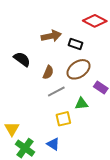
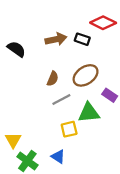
black rectangle: (75, 44) -> (82, 39), moved
black semicircle: (22, 59) -> (16, 49), moved
green triangle: (82, 104) -> (89, 113), size x1.5

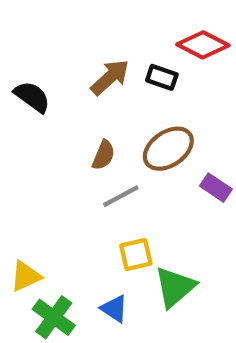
brown arrow: (56, 39) -> (110, 77), turned -30
green triangle: (89, 113) -> (175, 287), moved, turned -35
yellow triangle: (13, 140) -> (26, 276), turned 35

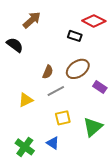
brown arrow: (110, 77) -> (32, 20), moved
yellow triangle: (26, 276) -> (26, 100), moved
green triangle: (175, 287) -> (93, 127), moved

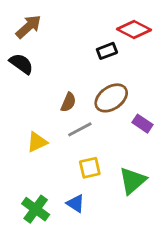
brown arrow: (32, 20) -> (29, 27), moved
black rectangle: (75, 36) -> (107, 51), turned -40

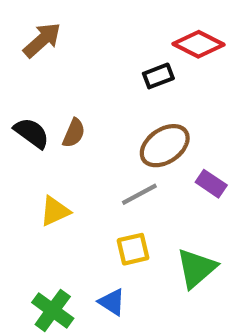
black semicircle: (21, 64) -> (32, 133), moved
brown semicircle: (68, 102) -> (74, 133), moved
gray line: (80, 129) -> (139, 194), moved

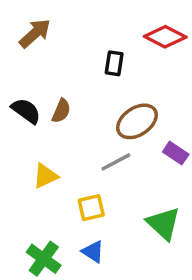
black rectangle: (158, 76) -> (114, 63), moved, turned -60
yellow square: (133, 249) -> (91, 208), moved
green triangle: (196, 268) -> (163, 224), turned -36

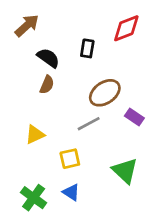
red diamond: (165, 37) -> (126, 28), turned -48
black semicircle: (26, 111) -> (48, 58), moved

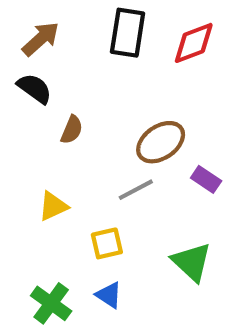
black rectangle: (87, 48) -> (128, 33), moved, size x1.6
black semicircle: (48, 58) -> (35, 88), moved

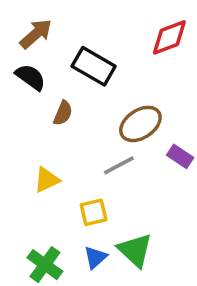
black rectangle: (128, 33) -> (94, 66), moved, turned -69
green triangle: (192, 262) -> (135, 250), moved
blue triangle: (109, 295) -> (95, 257), turned 45

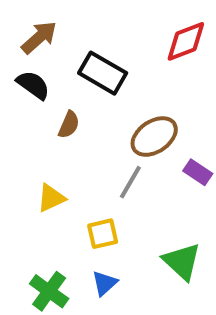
gray line: (119, 165) -> (130, 182), turned -32
green triangle: (135, 250) -> (182, 261), moved

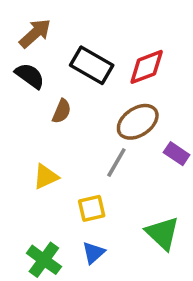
red diamond: (186, 41) -> (147, 67), moved

